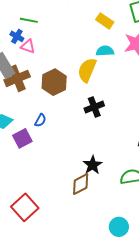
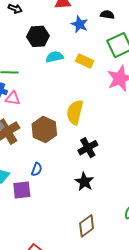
cyan semicircle: (105, 51) -> (55, 57), moved
purple square: (22, 138) -> (22, 190), turned 30
black star: (93, 165) -> (84, 182), moved

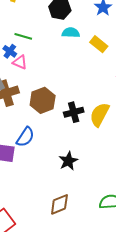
yellow semicircle: (75, 112) -> (100, 115), moved
black cross: (88, 148) -> (74, 112), moved
blue semicircle: (37, 169) -> (25, 137), size x1.5

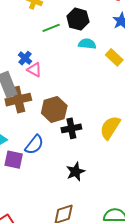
green line: (23, 36) -> (51, 28), moved, turned -42
black cross: (74, 112) -> (71, 128), moved

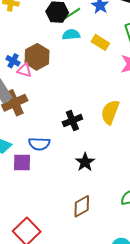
green line: (51, 28) -> (72, 13), moved
brown hexagon: (54, 109) -> (37, 57), moved
blue semicircle: (34, 145) -> (39, 144), turned 65

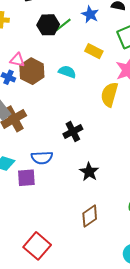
cyan semicircle: (71, 35) -> (67, 72), moved, turned 30
pink triangle: (24, 70) -> (17, 60), moved
yellow semicircle: (110, 112) -> (109, 95), moved

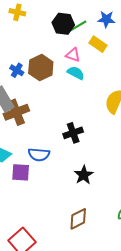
blue star: (90, 14) -> (106, 19), turned -30
yellow rectangle: (94, 51) -> (98, 44), moved
pink triangle: (17, 60) -> (73, 55), moved

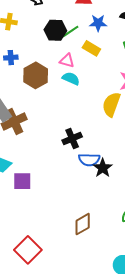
blue cross: (17, 70) -> (11, 58), moved, turned -32
blue semicircle: (39, 155) -> (89, 160), moved
black star: (84, 175) -> (103, 168), moved

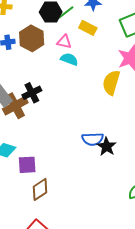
brown hexagon: (36, 75) -> (32, 38), moved
black cross: (72, 138) -> (32, 93), moved
brown diamond: (83, 224) -> (40, 189), moved

